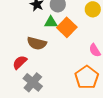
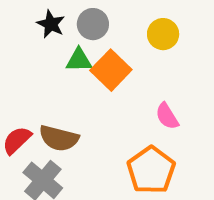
brown semicircle: (37, 43) -> (59, 138), moved

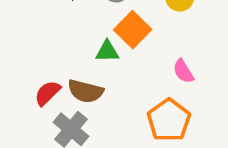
green triangle: (79, 60) -> (107, 51), moved

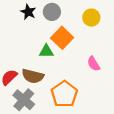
orange pentagon: (169, 120) -> (64, 94), moved

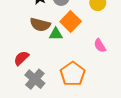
brown semicircle: (33, 76) -> (40, 25), moved

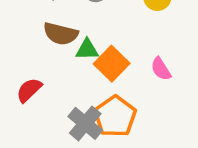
orange square: (71, 21) -> (112, 64), moved
gray cross: (35, 79) -> (85, 123), moved

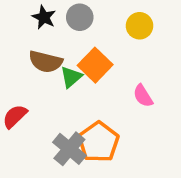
green triangle: (87, 50) -> (71, 77), turned -40
orange square: (112, 64) -> (95, 65), moved

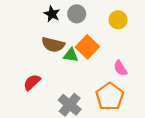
green triangle: (71, 77) -> (71, 55), turned 49
orange pentagon: (99, 142) -> (110, 96), moved

